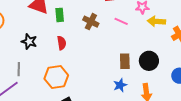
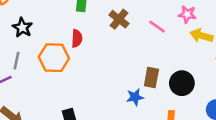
black star: (29, 42) -> (22, 28), moved
orange hexagon: (56, 77) -> (54, 58), moved
blue star: (120, 85) -> (135, 97), moved

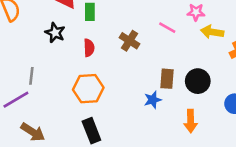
brown cross: (119, 19) -> (130, 41), moved
black star: (22, 28) -> (55, 33), moved
orange hexagon: (54, 58) -> (88, 89), moved

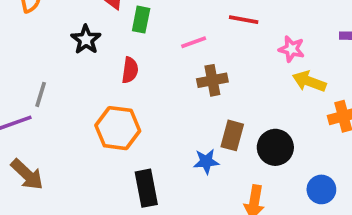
pink line: (167, 28) -> (194, 42), moved, turned -60
brown cross: (130, 41) -> (212, 80), moved, turned 36
black rectangle: (91, 131) -> (146, 188), moved

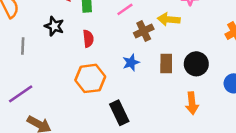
yellow arrow: (309, 81) -> (169, 19), moved
gray line: (41, 94) -> (23, 46), moved
blue star: (206, 161) -> (131, 63), moved

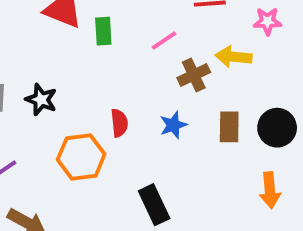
black star: (54, 26) -> (41, 100), moved
red semicircle: (88, 39) -> (119, 123), moved
orange hexagon: (90, 78) -> (81, 157), moved

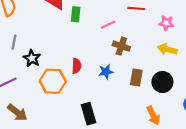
yellow arrow: (234, 57) -> (167, 49), moved
brown cross: (194, 75) -> (121, 46), turned 35
black star: (41, 100) -> (32, 58), moved
orange arrow: (270, 190) -> (153, 116), turned -30

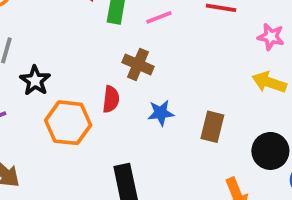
pink line: (108, 25) -> (159, 17), moved
brown cross: (121, 46) -> (138, 64), moved
black circle: (162, 82) -> (270, 151), moved

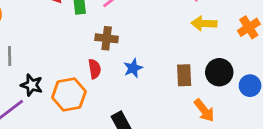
black star: (35, 81) -> (32, 85), moved
brown rectangle: (212, 127) -> (184, 75), moved

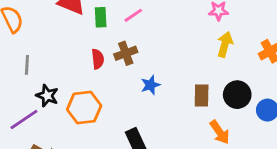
yellow arrow: (204, 23) -> (225, 44), turned 100
brown cross: (107, 38) -> (126, 53), turned -30
red semicircle: (95, 69) -> (98, 59), moved

